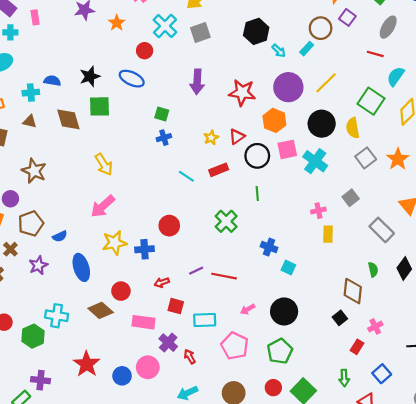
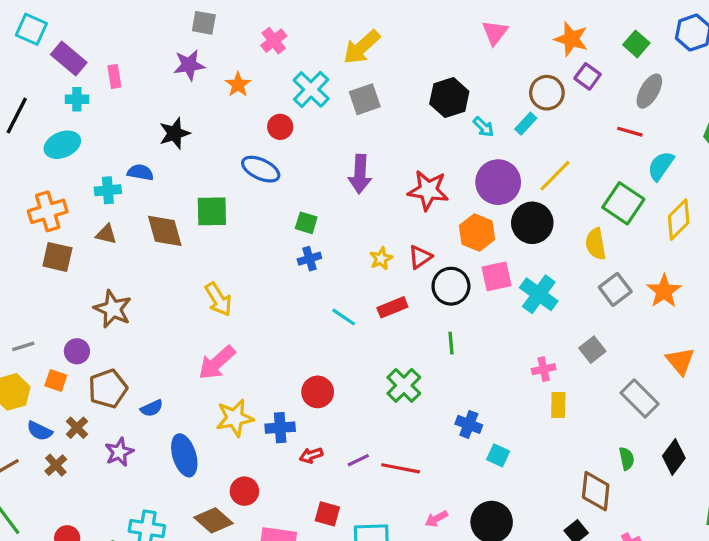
black star: (90, 76) -> (175, 133), moved
black circle: (322, 124) -> (532, 223), moved
red arrow: (162, 282) -> (311, 455), moved

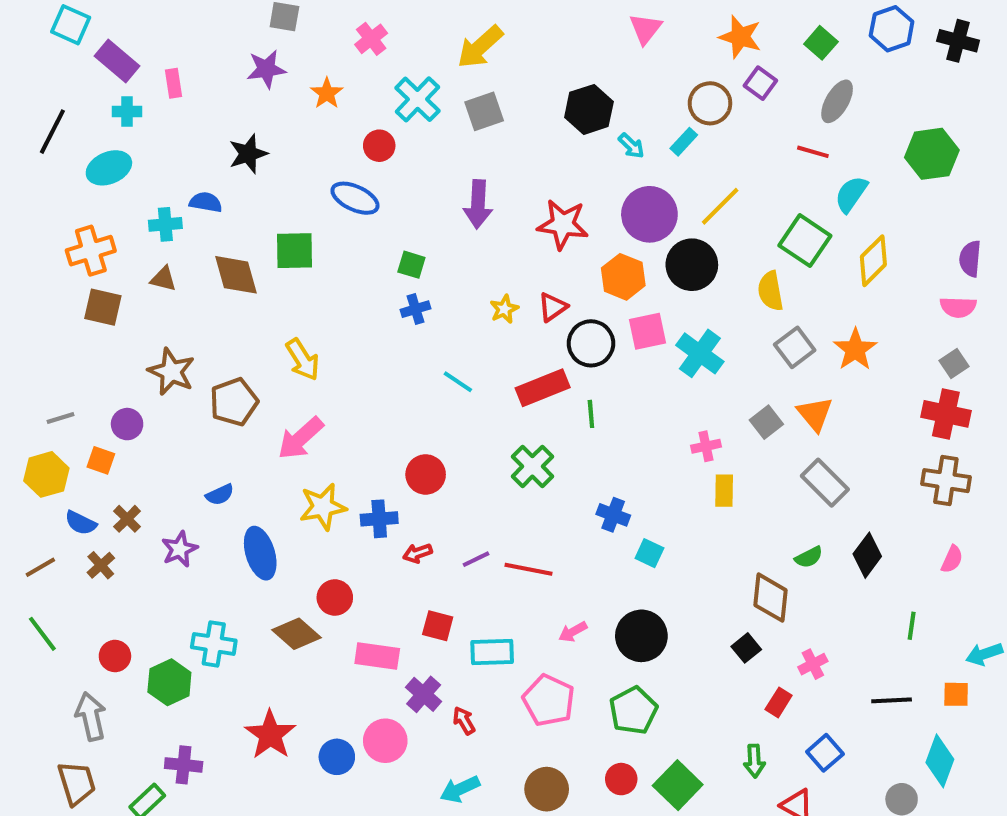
red rectangle: (392, 307) -> (543, 388), moved, size x1.4
orange triangle: (680, 361) -> (815, 414), moved
brown pentagon: (108, 389) -> (234, 402), moved
green semicircle: (627, 459) -> (809, 557), turned 75

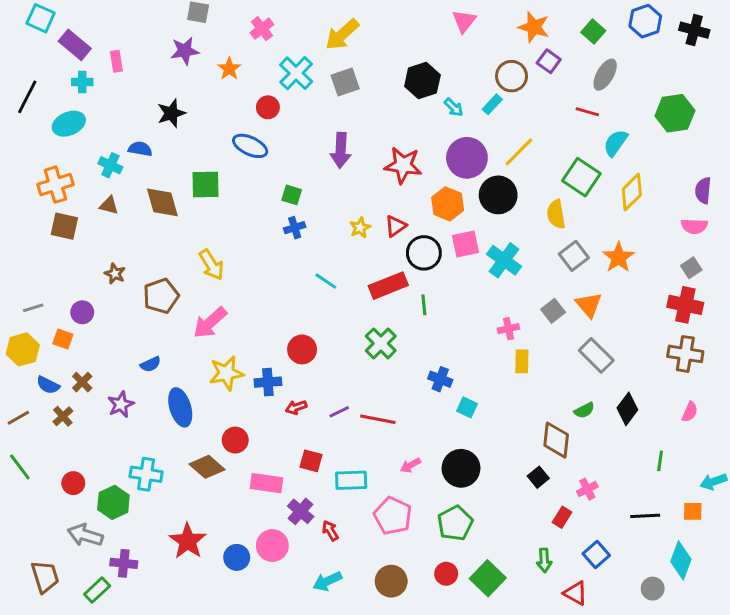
cyan cross: (165, 224) -> (110, 165), turned 30
brown star: (171, 372) -> (115, 274), size x0.6
gray arrow: (91, 717) -> (85, 535), moved, turned -60

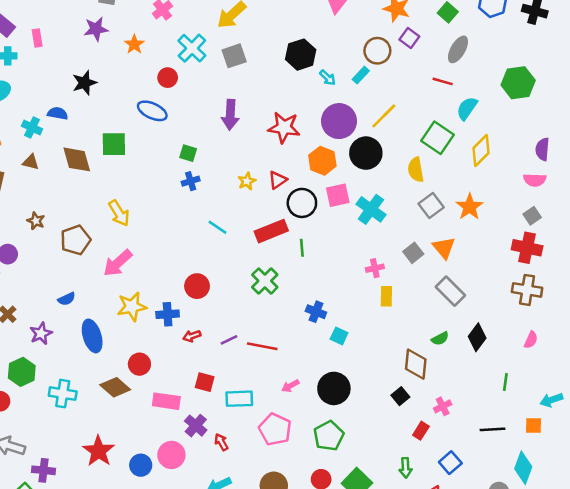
green hexagon: (113, 502) -> (22, 372), moved

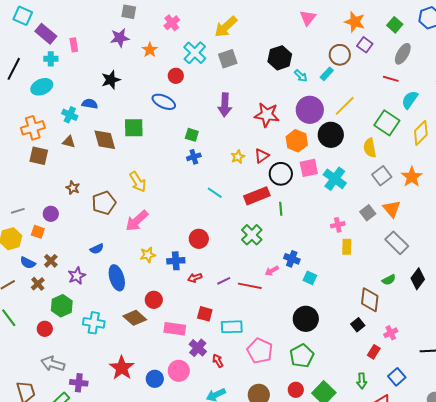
yellow star: (132, 307) -> (148, 255), size x0.7
pink arrow: (290, 386) -> (272, 271), moved

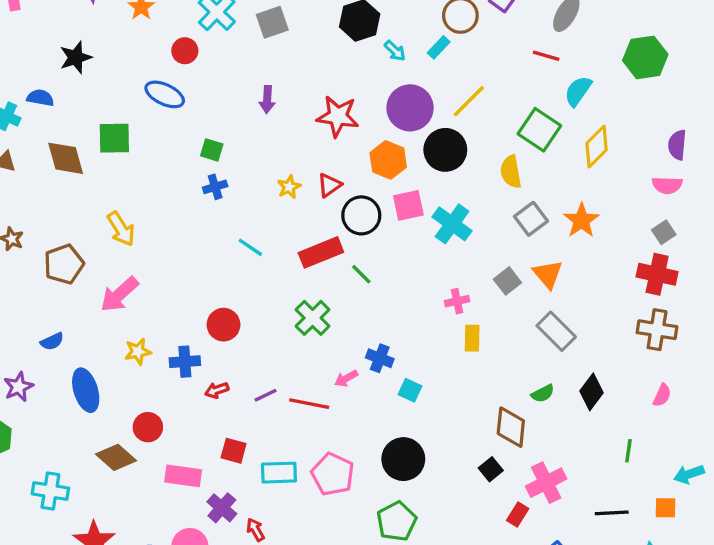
purple arrow: (225, 105) -> (267, 99), size x0.7
green line: (281, 209) -> (361, 274), turned -40
cyan cross: (94, 323) -> (50, 491), moved
pink cross: (391, 333) -> (546, 483), size x1.6
pink pentagon: (260, 351) -> (333, 474), moved

